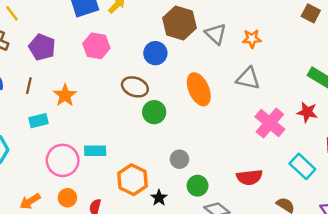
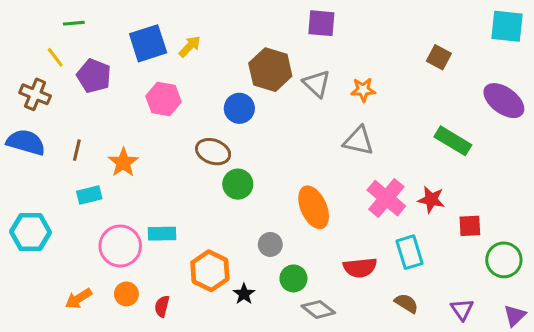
purple pentagon: (42, 47) -> (94, 76), moved
orange ellipse: (199, 89) -> (314, 207), moved
red star: (307, 112) -> (431, 200), moved
cyan rectangle: (302, 166) -> (410, 252), moved, turned 30

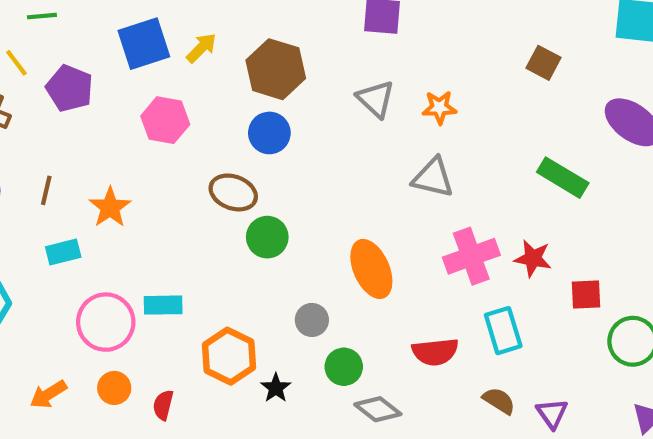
brown hexagon: (270, 70) -> (276, 69), moved
pink cross: (386, 198) -> (471, 256), turned 30
purple triangle: (462, 309) -> (552, 413), moved

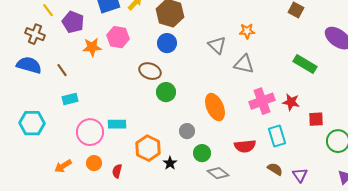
gray triangle: (376, 99) -> (217, 45), moved
brown line: (46, 190) -> (62, 70), turned -48
orange star: (110, 207) -> (92, 47), moved, turned 30

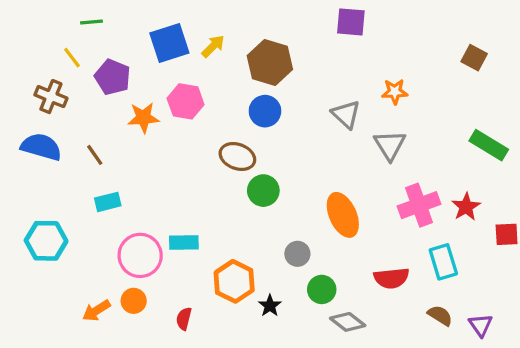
gray triangle: (244, 64) -> (390, 145), turned 45
red star: (291, 102) -> (466, 207), turned 30
orange circle: (94, 163) -> (134, 301), moved

